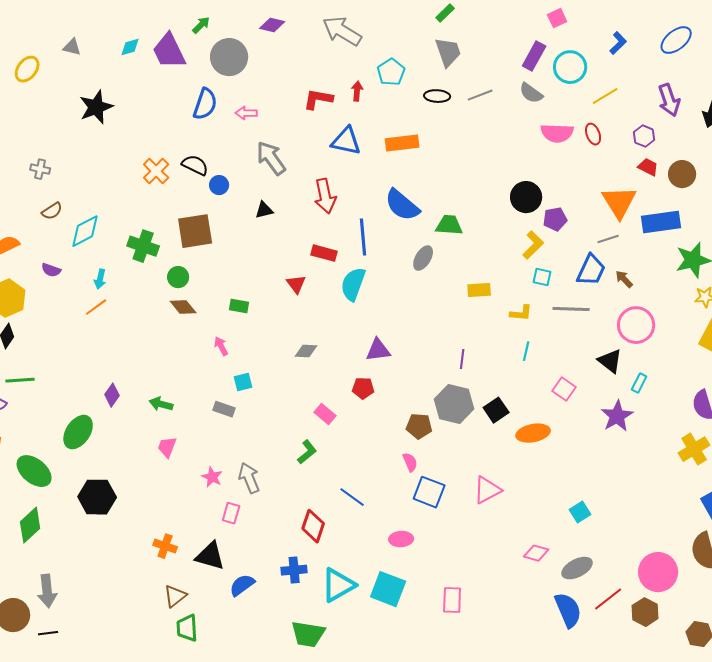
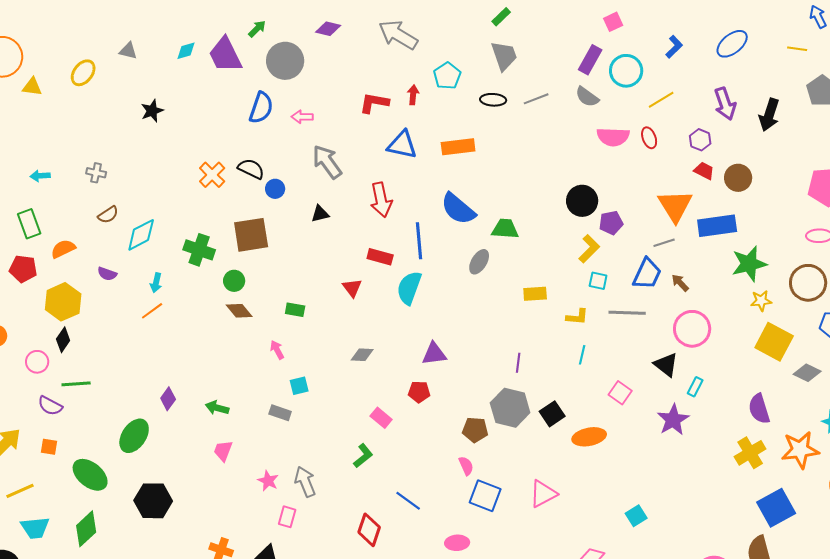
black star: (96, 107) -> (152, 111), size x0.7

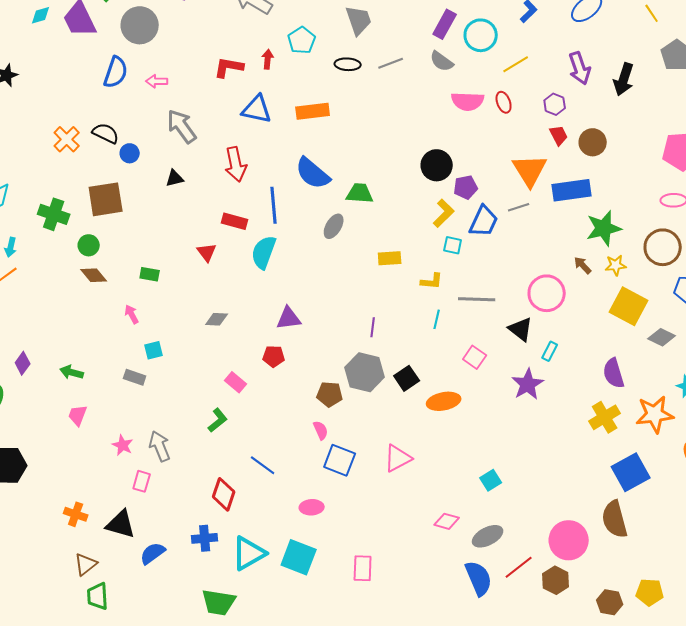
yellow line: (797, 49) -> (652, 13), turned 48
red trapezoid: (704, 171) -> (559, 135), turned 35
blue trapezoid: (647, 274) -> (484, 221), moved
brown arrow: (680, 283) -> (583, 265), moved
gray line: (627, 313) -> (477, 299), moved

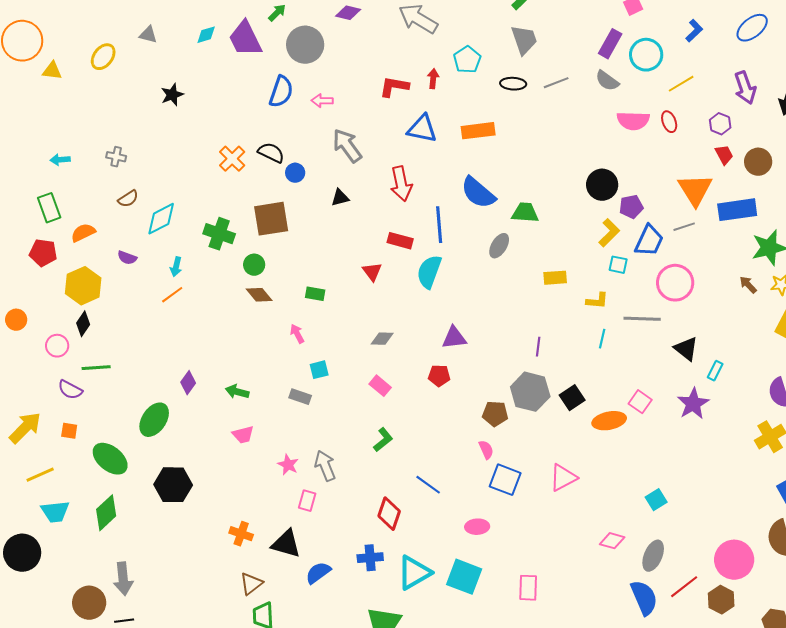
pink circle: (547, 293) -> (675, 283), moved
pink square: (475, 357) -> (640, 402), moved
pink rectangle: (236, 382) -> (380, 386), moved
pink trapezoid: (78, 415) -> (243, 435), turned -125
gray ellipse: (488, 536) -> (653, 556), turned -40

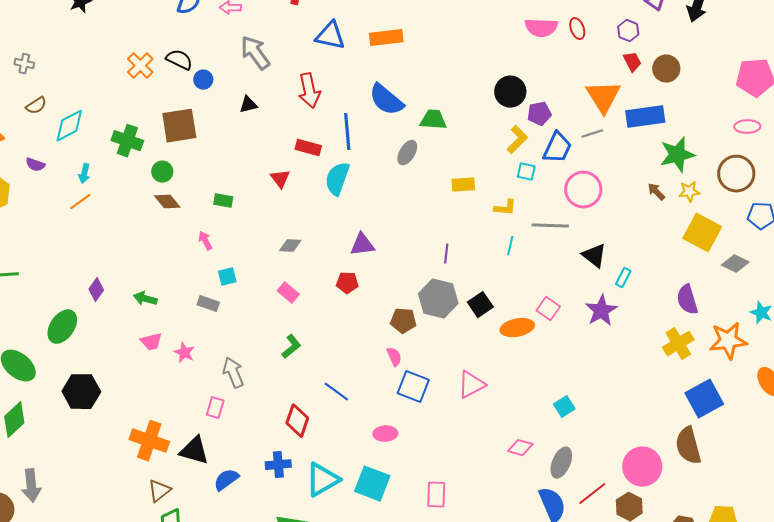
pink star: (288, 465) -> (184, 353), moved
orange cross: (241, 534) -> (149, 441), size x1.6

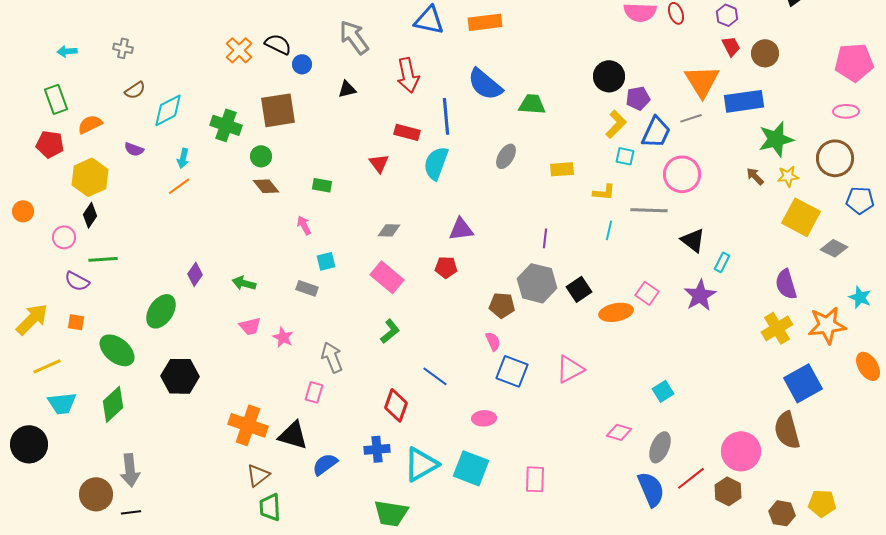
gray ellipse: (407, 153) -> (506, 156), moved
pink rectangle: (288, 293) -> (387, 277), size x1.5

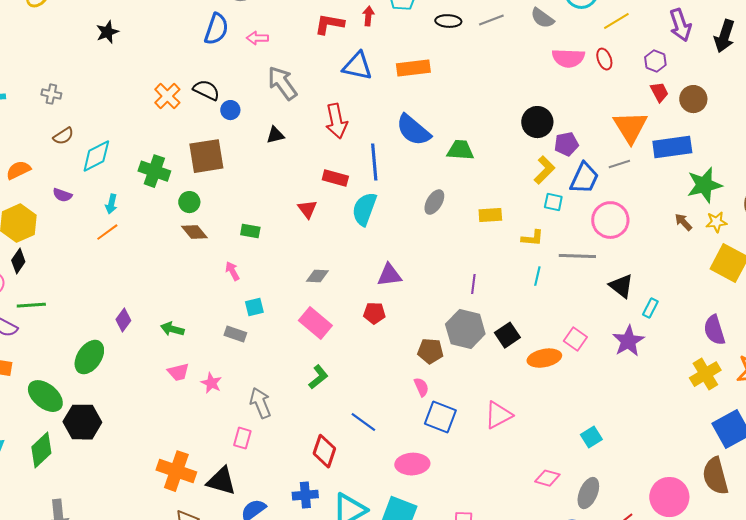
black hexagon: (180, 376) -> (82, 422), moved
pink ellipse: (484, 418) -> (412, 464), size x1.4

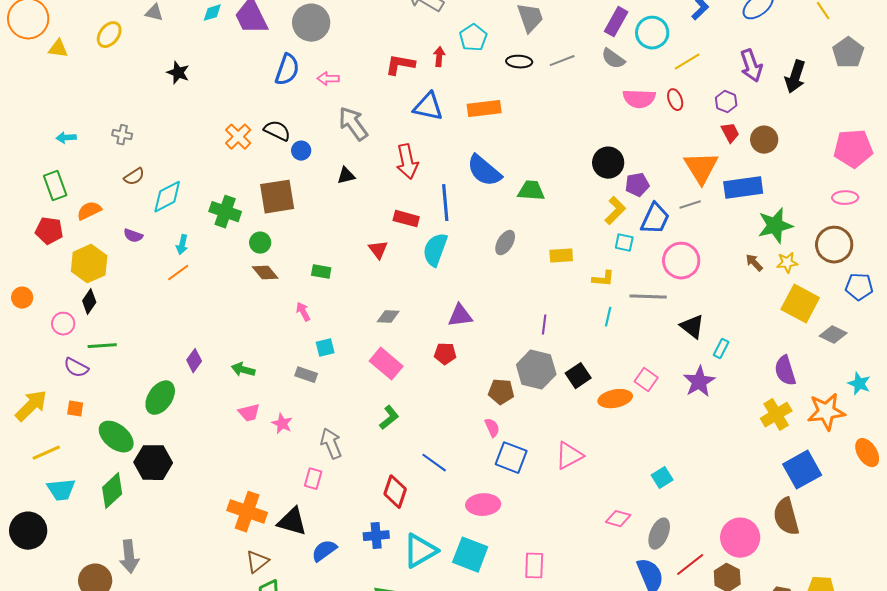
black star: (107, 32) -> (178, 73), turned -30

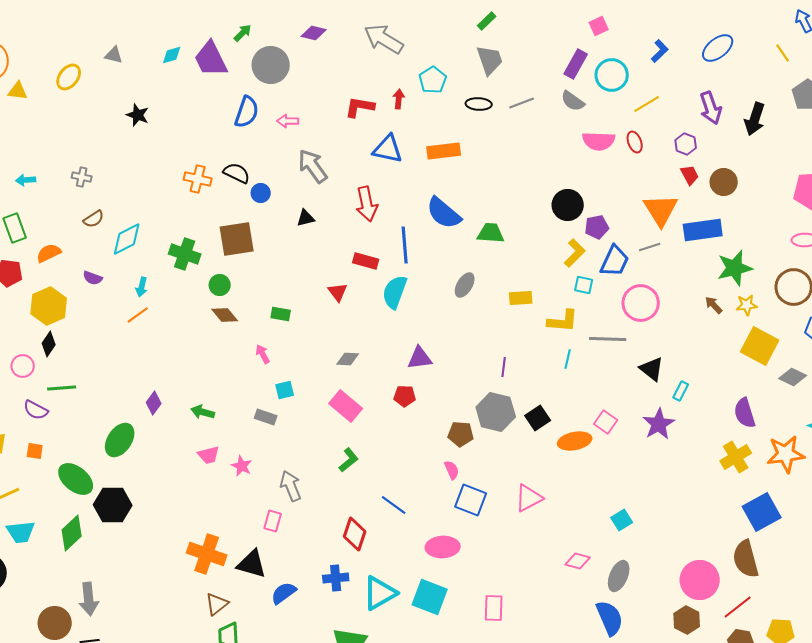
orange cross: (238, 137) -> (198, 179), turned -32
yellow L-shape: (603, 279) -> (563, 321), size x1.4
red line: (690, 565) -> (738, 607), moved

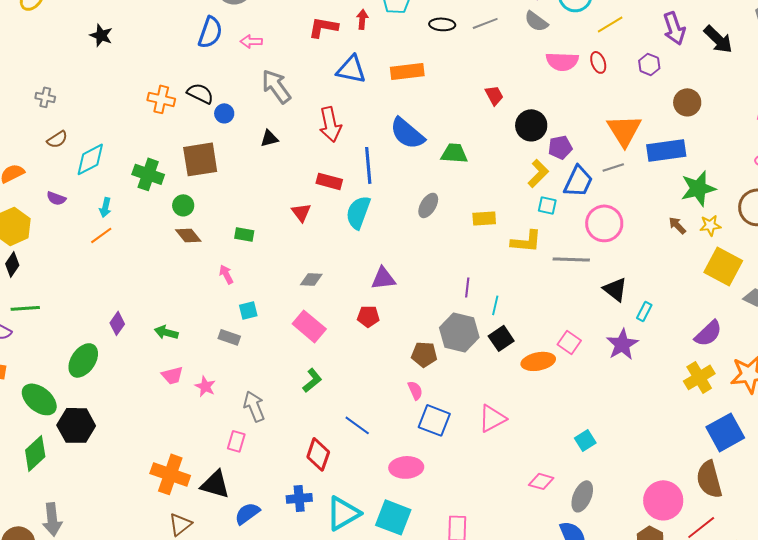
black arrow: (755, 119) -> (718, 39), turned -64
red trapezoid: (690, 175) -> (494, 95), moved
cyan line: (568, 359) -> (495, 305), moved
purple semicircle: (745, 413) -> (708, 333), turned -116

